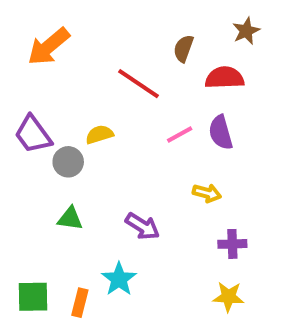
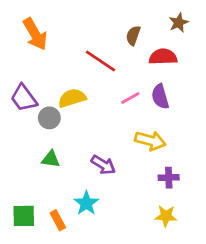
orange arrow: (49, 46) -> (35, 34), turned -80
yellow semicircle: (99, 134) -> (72, 98), size x1.4
yellow arrow: (207, 193) -> (150, 141), size x1.5
orange rectangle: (80, 303) -> (58, 220), turned -42

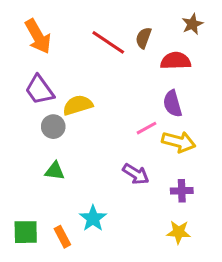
red line: (100, 61) -> (108, 42), moved
purple trapezoid: (24, 98) -> (39, 90), moved
pink line: (130, 98) -> (147, 128), moved
yellow arrow: (150, 141) -> (179, 142), moved
purple arrow: (103, 165) -> (136, 174), moved

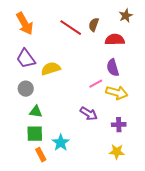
gray circle: (53, 127) -> (26, 89), moved
green square: (26, 232) -> (35, 134), moved

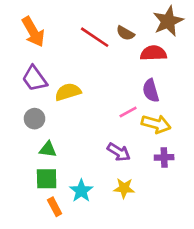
brown star: (126, 16) -> (168, 21), size x1.6
brown semicircle: (94, 25) -> (125, 33), turned -80
purple cross: (119, 125) -> (164, 157), moved
yellow star: (117, 152) -> (124, 188), moved

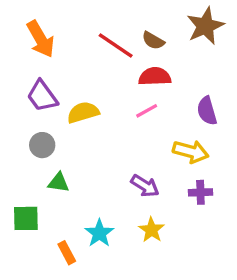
red semicircle: (153, 53) -> (155, 77), moved
purple semicircle: (151, 91) -> (207, 111), moved
pink line: (128, 112) -> (147, 111), moved
green square: (47, 179) -> (26, 218), moved
yellow star: (124, 188) -> (152, 230), turned 30

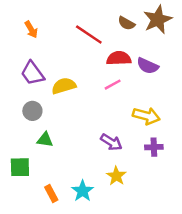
orange arrow: (41, 39) -> (31, 30), size x0.6
brown semicircle: (153, 41) -> (126, 23), moved
purple semicircle: (207, 111) -> (148, 66), moved, turned -50
cyan star: (99, 233) -> (83, 191), moved

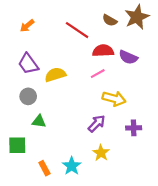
orange arrow: (31, 30) -> (27, 26), turned 80
yellow arrow: (146, 116) -> (114, 99), moved
purple arrow: (111, 142) -> (97, 124), turned -78

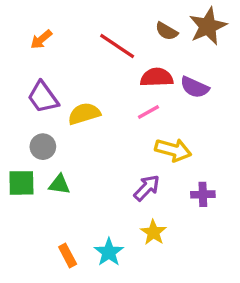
green square: (17, 145) -> (21, 183), moved

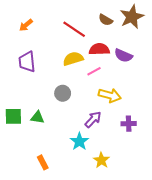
purple trapezoid: (43, 97) -> (27, 62), turned 30
yellow semicircle: (84, 114) -> (73, 59), moved
gray circle: (43, 147) -> (63, 93), moved
yellow star: (153, 232) -> (101, 160), moved
cyan star: (109, 252) -> (79, 141), moved

